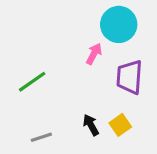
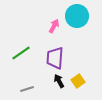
pink arrow: (94, 54) -> (54, 26), moved
purple trapezoid: (130, 77) -> (55, 58), moved

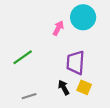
purple trapezoid: (55, 58) -> (76, 63), moved
yellow square: (78, 81) -> (84, 87), turned -32

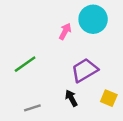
purple trapezoid: (76, 63) -> (85, 70), turned 55
yellow square: (84, 87) -> (109, 98), moved

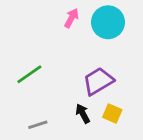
pink arrow: (65, 31) -> (72, 18), moved
yellow square: (109, 98) -> (112, 114), moved

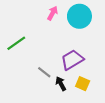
green line: (29, 74) -> (16, 43), moved
gray line: (38, 125) -> (44, 72), moved, turned 56

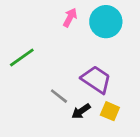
purple trapezoid: (72, 60) -> (96, 80), turned 65
black arrow: (61, 84) -> (81, 111), turned -96

